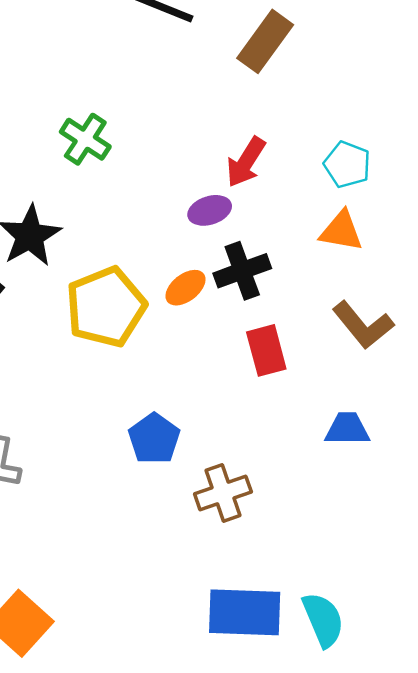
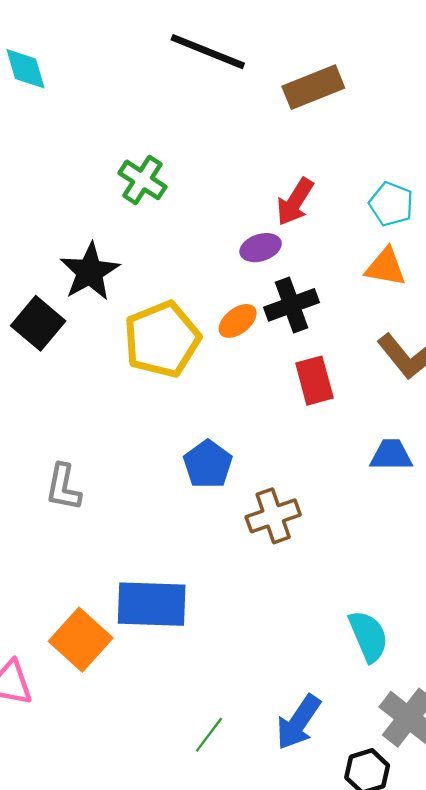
brown rectangle: (265, 41) -> (313, 87), turned 32
blue rectangle: (245, 612) -> (152, 604), moved

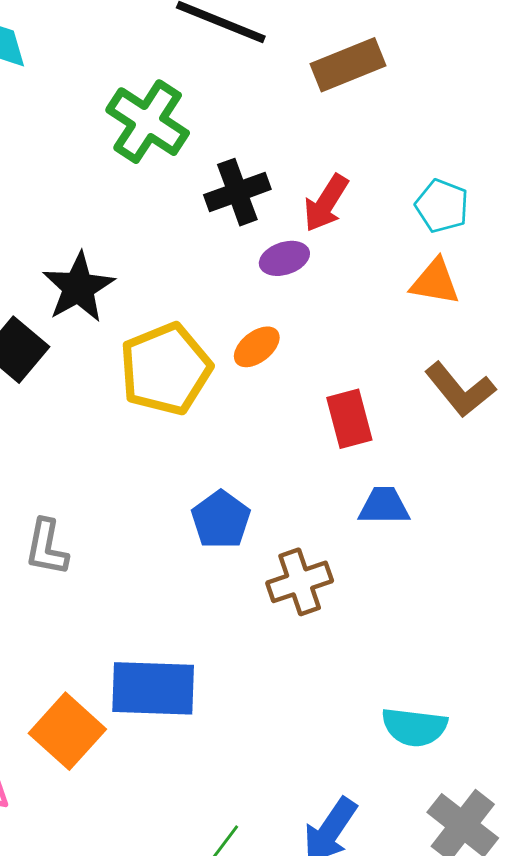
green cross: (142, 180) -> (148, 122), moved, size x1.4
black cross: (291, 305) -> (237, 192), moved
blue trapezoid: (391, 455) -> (384, 506), moved
cyan semicircle: (368, 636) -> (414, 727), turned 120

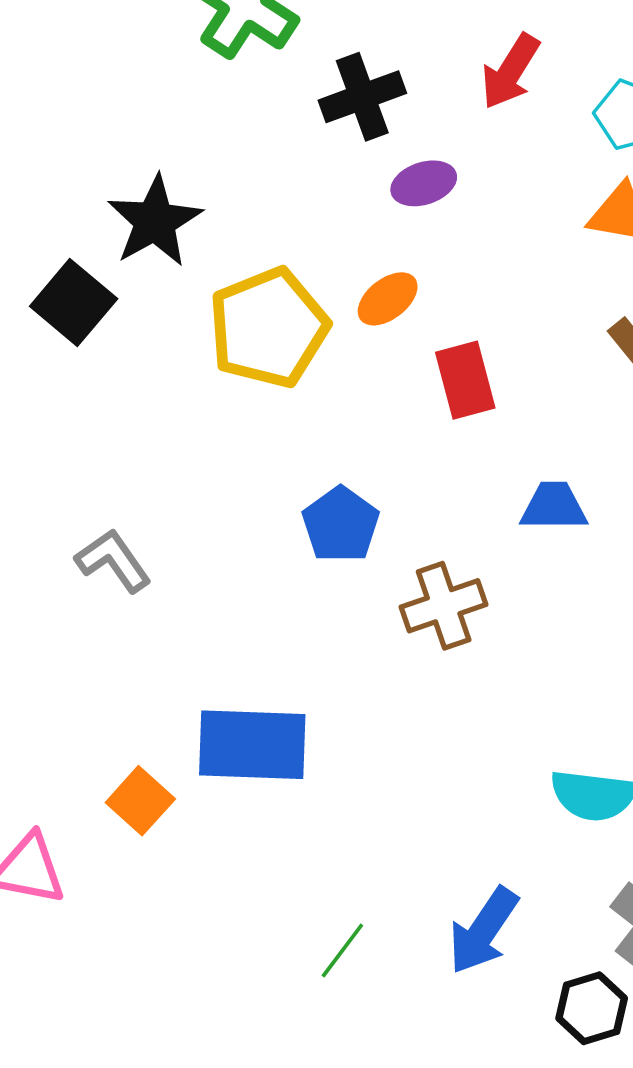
red arrow: (326, 203) -> (510, 71), moved
red rectangle: (349, 419) -> (465, 380), moved
gray L-shape: (47, 547) -> (113, 561), turned 134
orange square: (67, 731) -> (140, 801), size x0.7

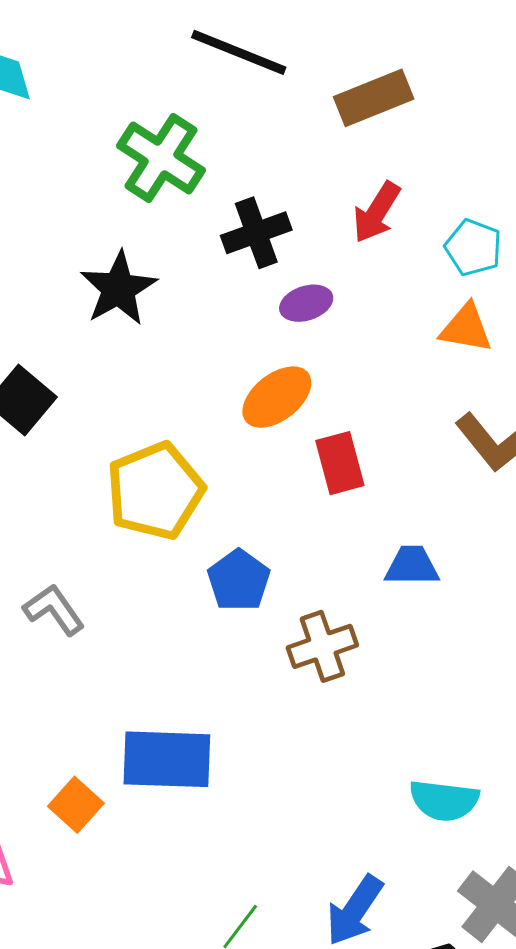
black star: (155, 221) -> (118, 289), moved
orange ellipse: (388, 299) -> (277, 397), size x1.4
yellow pentagon: (268, 328) -> (155, 491), moved

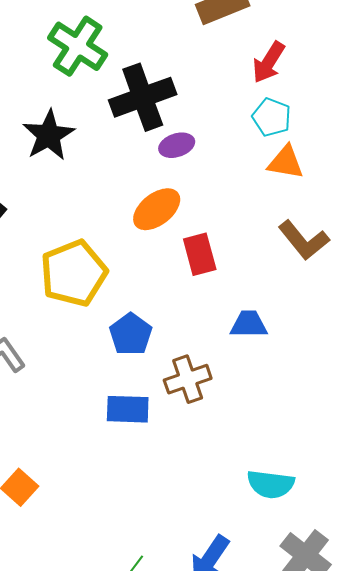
red arrow: (377, 212) -> (269, 62), moved
black cross: (256, 233) -> (143, 97), size x1.4
cyan pentagon: (473, 247) -> (272, 117), moved
blue rectangle: (167, 759) -> (128, 409), moved, size x0.7

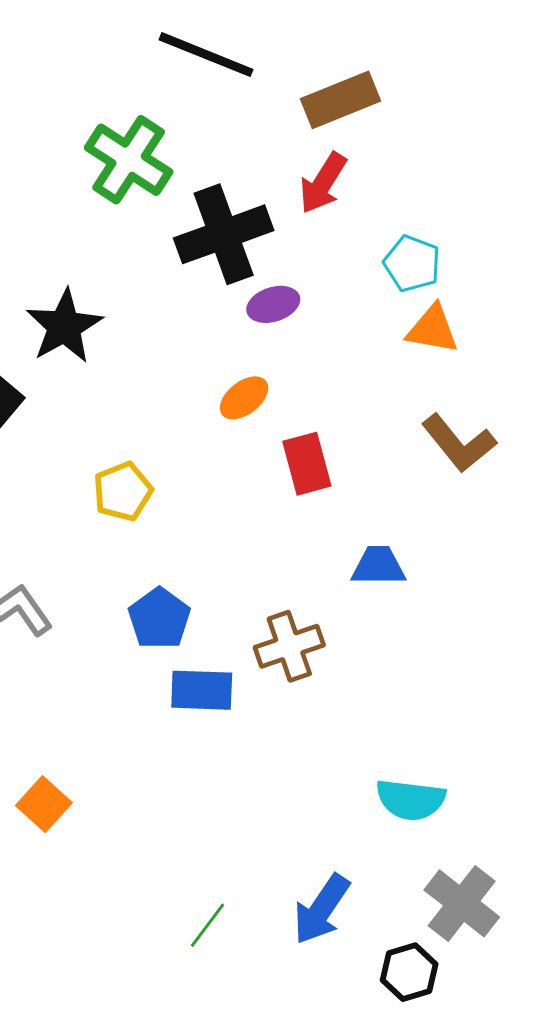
red arrow: (269, 62) -> (323, 183), moved
black star: (49, 135) -> (64, 326), moved
orange ellipse: (157, 209) -> (244, 398), size x0.7
yellow pentagon: (74, 273) -> (123, 491), size x0.6
blue pentagon: (131, 334) -> (159, 619), moved

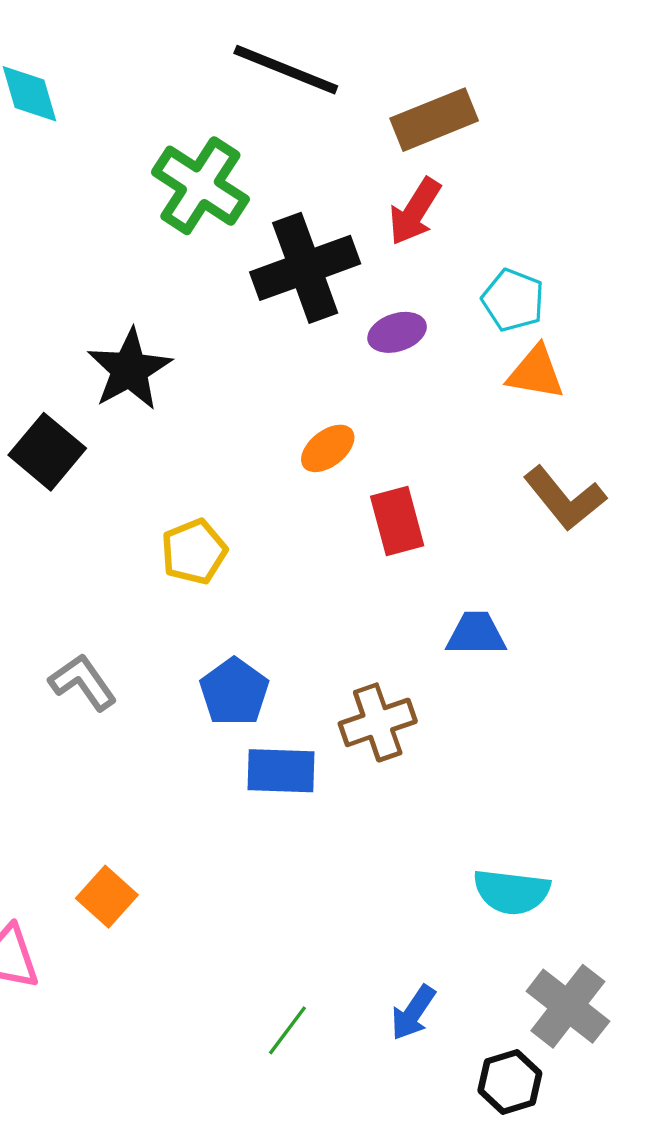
purple ellipse: (273, 304) -> (397, 332), moved
blue arrow: (321, 909) -> (413, 1013), size x0.7

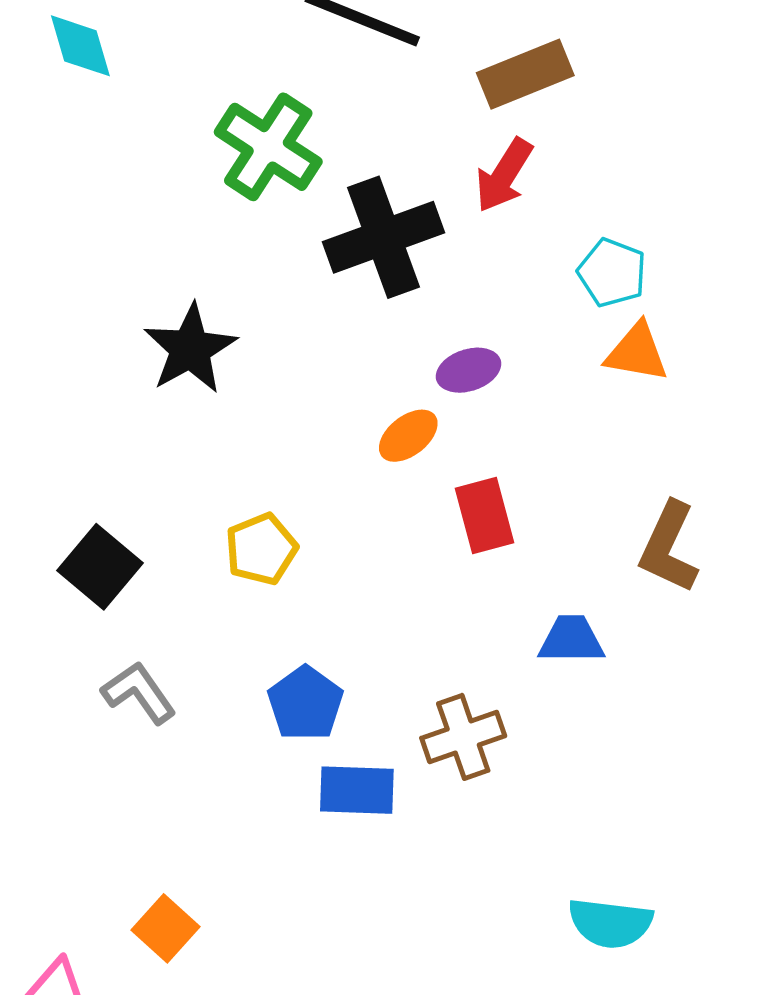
purple ellipse: (397, 332) -> (469, 370), moved
black square: (47, 452) -> (100, 567), moved
brown L-shape: (565, 498) -> (669, 547), moved, turned 64

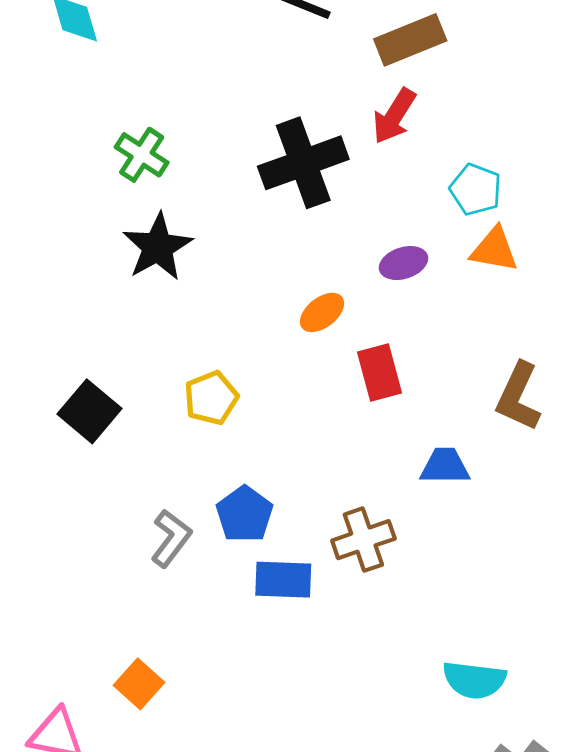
green cross: (268, 147) -> (142, 155), moved, size x0.7
purple ellipse: (469, 370) -> (404, 263), moved
gray L-shape: (139, 693) -> (171, 538), moved, turned 72

